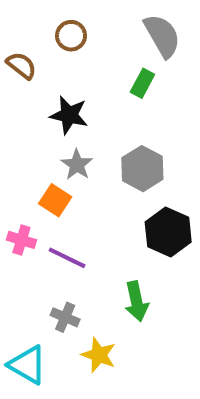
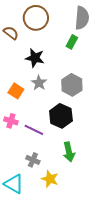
brown circle: (71, 36) -> (36, 18), size x1.6
gray semicircle: (162, 36) -> (82, 18), turned 35
orange square: (55, 200) -> (16, 91), moved
black hexagon: (168, 232) -> (61, 116), moved

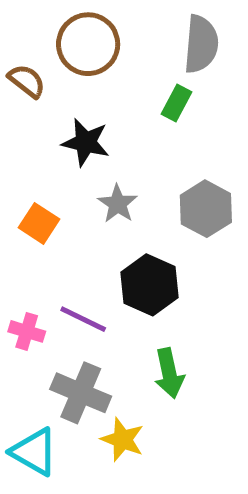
gray star: (39, 83) -> (118, 204), moved
gray hexagon: (72, 85) -> (206, 209), moved
pink cross: (11, 121) -> (27, 331), moved
gray cross: (33, 160) -> (81, 393), size x1.6

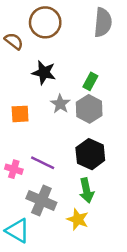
green rectangle: (176, 103) -> (90, 81), moved
gray hexagon: (206, 209) -> (89, 109), moved
orange square: (39, 223) -> (20, 114), turned -36
black hexagon: (149, 285) -> (90, 154), moved
yellow star: (122, 439) -> (78, 219), moved

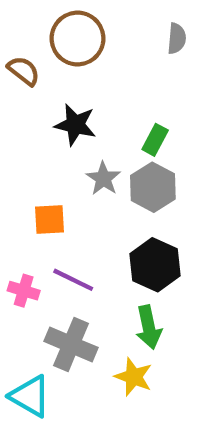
gray semicircle: (103, 22) -> (177, 39), size x0.6
orange square: (20, 114) -> (49, 219), moved

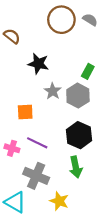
brown circle: (77, 39) -> (61, 20), moved
gray semicircle: (177, 39) -> (90, 20), turned -64
green rectangle: (155, 140) -> (88, 71), moved
yellow star: (134, 377) -> (59, 201), moved

